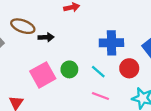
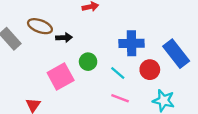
green circle: (69, 69) -> (88, 62), moved

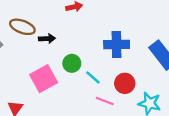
red circle: (150, 70) -> (125, 83), moved
cyan line: (118, 73) -> (93, 77), moved

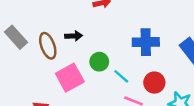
brown ellipse: (22, 27) -> (48, 46), moved, turned 50

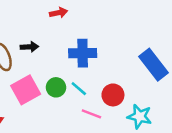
blue cross: (146, 42) -> (83, 53), moved
green circle: (99, 62) -> (56, 87), moved

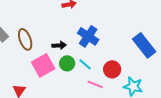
black arrow: (29, 47) -> (59, 45), moved
blue cross: (83, 53) -> (88, 36), turned 35

